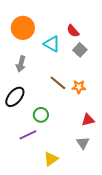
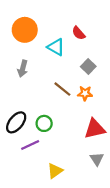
gray square: (80, 50) -> (88, 66), moved
black ellipse: (15, 97) -> (16, 122), moved
red triangle: (88, 120) -> (95, 129), size x1.5
gray triangle: (83, 143) -> (97, 159), moved

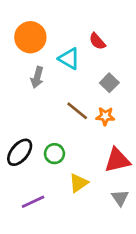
gray arrow: (23, 69) -> (37, 77), moved
purple line: (30, 145) -> (33, 202), moved
yellow triangle: (55, 171) -> (79, 183), moved

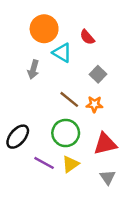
orange circle: (30, 37) -> (44, 29), moved
green circle: (54, 154) -> (66, 133), moved, size x1.5
purple line: (33, 202) -> (44, 163), moved, turned 54

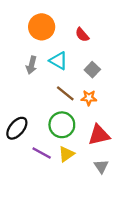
cyan triangle: (62, 53) -> (58, 61), moved

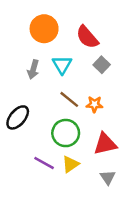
red semicircle: (82, 35) -> (87, 37), size x1.5
cyan triangle: (58, 61) -> (62, 65), turned 30
gray square: (92, 70) -> (102, 65), moved
black ellipse: (17, 128) -> (18, 117), moved

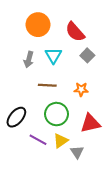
brown line: (69, 99) -> (47, 85), moved, turned -36
black ellipse: (18, 117) -> (16, 117), moved
gray triangle: (108, 177) -> (77, 152), moved

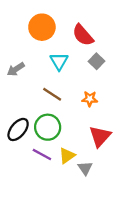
gray arrow: (29, 60) -> (16, 69), moved, turned 42
brown line: (47, 85) -> (52, 94), turned 30
green circle: (56, 114) -> (48, 127), moved
red triangle: (90, 123) -> (100, 136), turned -35

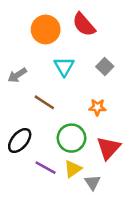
red semicircle: (83, 35) -> (84, 25), moved
brown line: (52, 94) -> (44, 102), moved
green circle: (48, 127) -> (71, 138), moved

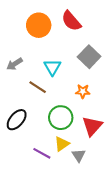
cyan triangle: (64, 67) -> (52, 67), moved
gray square: (105, 67) -> (89, 57), size x1.5
purple line: (46, 168) -> (42, 153), moved

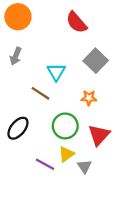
orange circle: (39, 25) -> (18, 17), moved
gray arrow: (15, 64) -> (16, 56), moved, turned -35

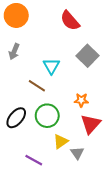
orange star: (89, 98) -> (81, 100), moved
green circle: (65, 126) -> (47, 116), moved
purple line: (45, 164) -> (34, 160), moved

